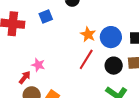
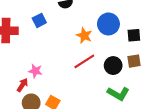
blue circle: (111, 37) -> (108, 24), moved
red line: (86, 59) -> (84, 61), turned 30

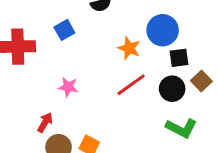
black square: (134, 35) -> (179, 58), moved
brown square: (134, 61) -> (201, 81), turned -32
pink star: (35, 71) -> (68, 87), moved

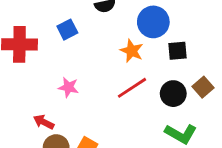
blue circle: (163, 30) -> (153, 22), moved
black square: (179, 58) -> (178, 51), moved
red arrow: (45, 122) -> (44, 122), turned -96

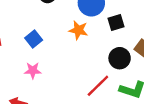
blue square: (67, 30) -> (34, 39), moved
red line: (132, 88) -> (98, 86), moved

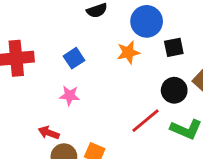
orange star: (78, 30) -> (128, 52), turned -30

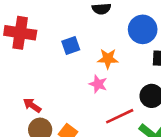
orange star: (128, 52) -> (108, 59), moved
pink star: (69, 96) -> (98, 84), moved

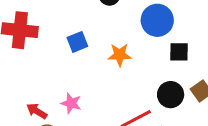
pink star: (98, 84) -> (71, 103), moved

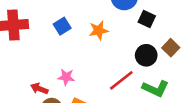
black square: (179, 52) -> (147, 19), turned 35

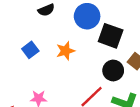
black square: (147, 19) -> (111, 36), size x1.5

